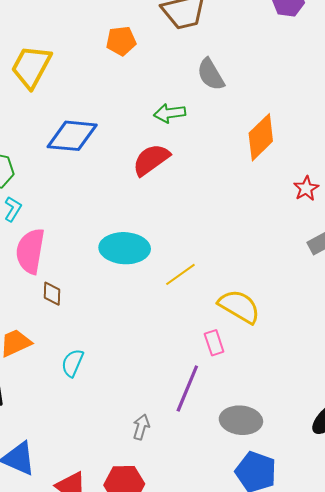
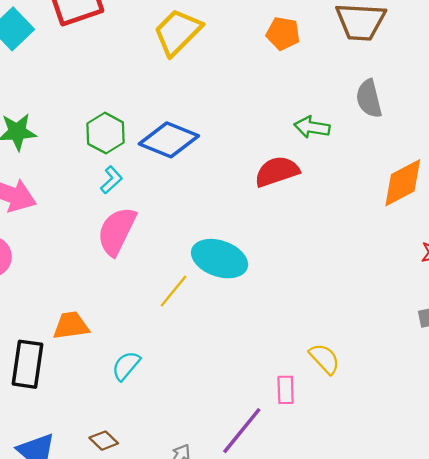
blue diamond: (72, 136) -> (169, 140), moved
yellow line: (180, 274) -> (173, 291), moved, turned -32
brown diamond: (52, 294) -> (104, 441), moved, turned -65
yellow semicircle: (239, 306) -> (325, 359), size x0.7

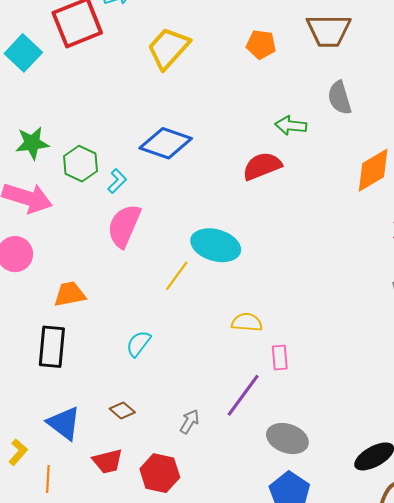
green hexagon: (106, 133) -> (81, 164), moved
orange trapezoid: (71, 326) -> (70, 294), moved
yellow semicircle: (325, 359) -> (247, 322), moved, turned -40

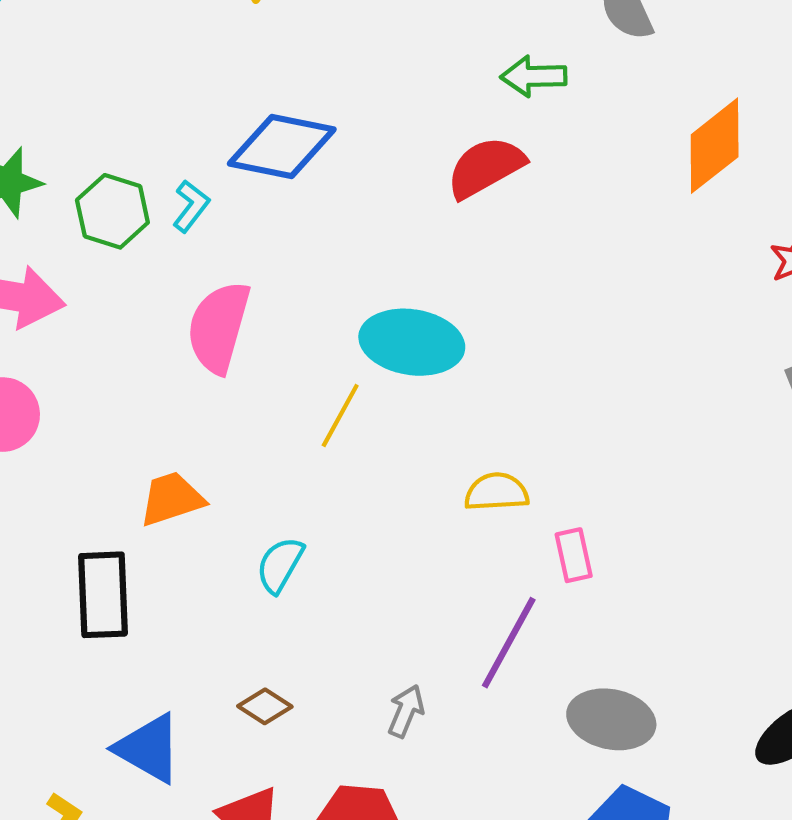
cyan L-shape: (117, 181) -> (191, 206), moved
orange trapezoid: (70, 294) -> (172, 499), moved

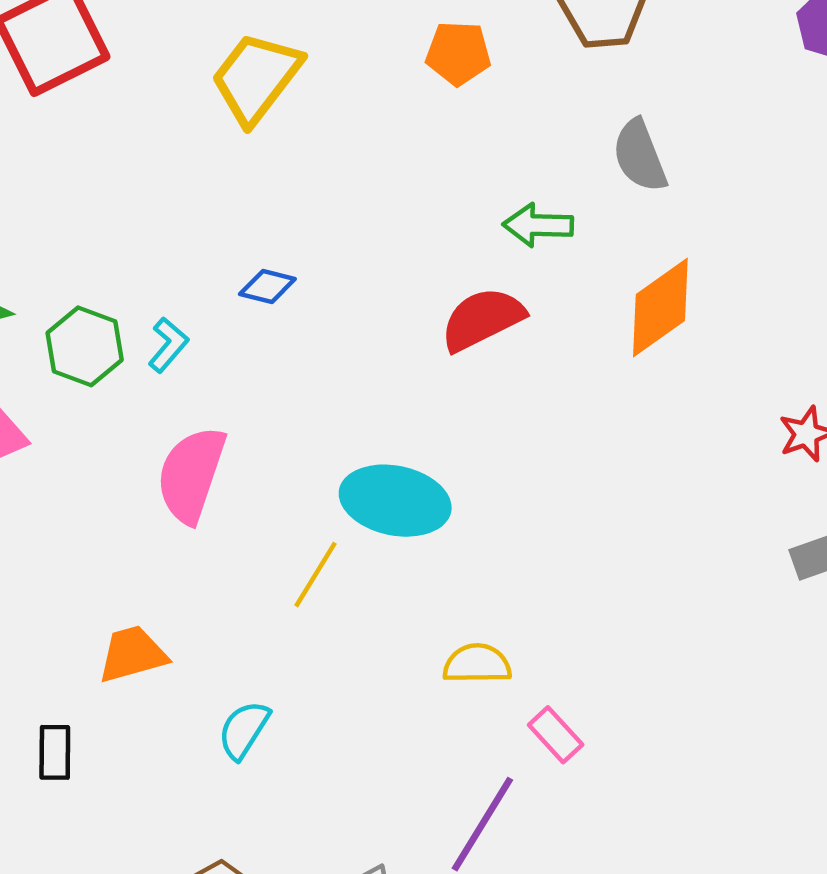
blue diamond: (282, 146) -> (267, 287), size x0.5
orange diamond: (715, 146) -> (660, 307), moved
pink rectangle: (574, 555) -> (556, 735), turned -33
black rectangle: (103, 595) -> (55, 752), size x0.6

